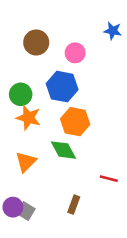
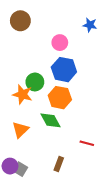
brown circle: (36, 42) -> (20, 21), moved
blue hexagon: (62, 87) -> (64, 70), moved
green circle: (21, 94) -> (35, 82), moved

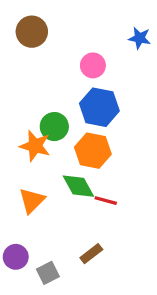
red line: (87, 143) -> (106, 201), moved
brown rectangle: (59, 164) -> (91, 254), turned 32
gray square: (20, 169) -> (48, 273), moved, turned 32

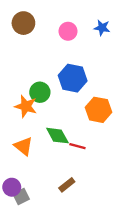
pink circle: (93, 65) -> (68, 31), moved
orange hexagon: (93, 151) -> (98, 110), moved
orange triangle: (32, 201) -> (23, 146), turned -36
gray square: (48, 273) -> (21, 197), moved

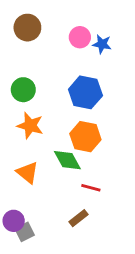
blue star: (102, 28) -> (102, 44), moved
green circle: (40, 92) -> (23, 90), moved
orange hexagon: (98, 110) -> (85, 137), moved
red line: (77, 146) -> (91, 188), moved

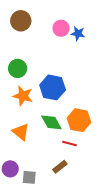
blue hexagon: (85, 92) -> (53, 87), moved
orange hexagon: (85, 137) -> (79, 120), moved
gray square: (25, 232) -> (29, 177), moved, turned 32

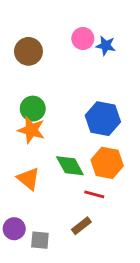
brown circle: (21, 21) -> (28, 51), moved
green circle: (18, 68) -> (33, 109), moved
blue hexagon: (53, 87) -> (103, 119), moved

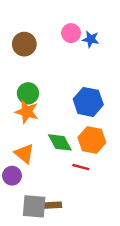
brown rectangle: (81, 226) -> (53, 205), moved, turned 35
purple circle: (14, 229) -> (12, 176), moved
gray square: (40, 240) -> (34, 206), size x1.5

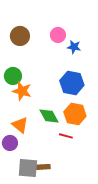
pink circle: (71, 33) -> (58, 35), moved
blue star: (91, 39) -> (74, 47), moved
green circle: (28, 93) -> (13, 76), moved

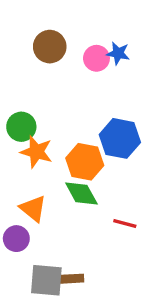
brown circle: (20, 36) -> (50, 47), moved
blue star: (74, 47) -> (118, 53), moved
orange hexagon: (75, 114) -> (85, 162), moved
red line: (66, 136) -> (125, 224), moved

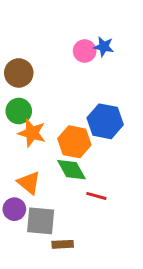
brown circle: (50, 47) -> (19, 73), moved
red line: (125, 224) -> (96, 196), moved
gray square: (46, 280) -> (41, 221), moved

